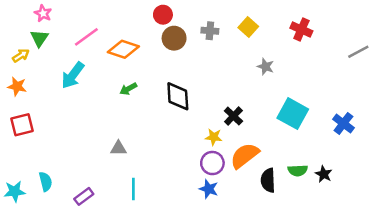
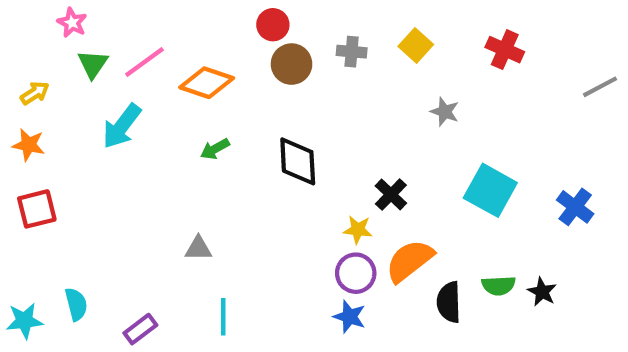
green triangle: (39, 38) -> (93, 64), moved

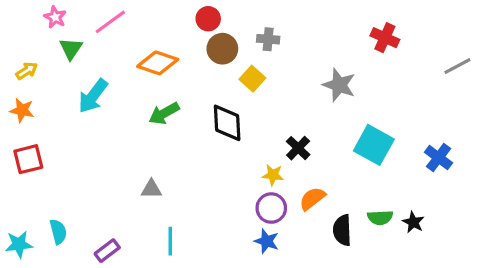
yellow square: (416, 45) -> (252, 79), moved
pink line: (145, 62) -> (110, 22), moved
gray star: (445, 112) -> (339, 85), size x1.5
green arrow: (215, 149) -> (164, 113), size x1.4
orange semicircle: (410, 261) -> (312, 199), size x0.7

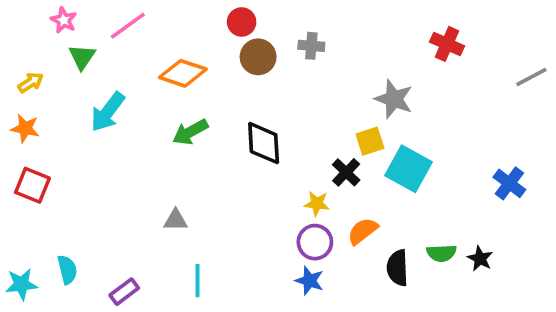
yellow square: (252, 79) -> (370, 141), moved, turned 30
cyan square: (374, 145) -> (408, 169), moved
red square: (28, 159) -> (32, 185), turned 36

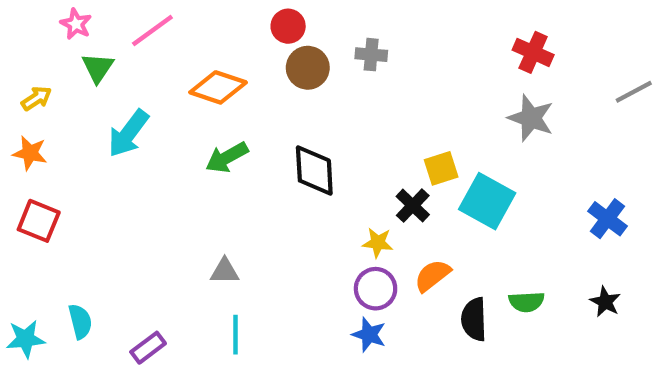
gray star: (394, 99) -> (531, 118), moved
gray triangle: (176, 220) -> (225, 271), moved
black star: (480, 259) -> (605, 302), moved

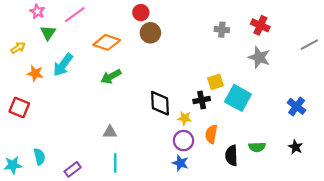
gray cross: (371, 55) -> (222, 30), moved
orange star: (30, 153) -> (35, 73), moved
black diamond: (314, 171) -> (160, 103), moved
black cross: (413, 206) -> (202, 100), turned 35
orange semicircle: (432, 276) -> (211, 134), turned -42

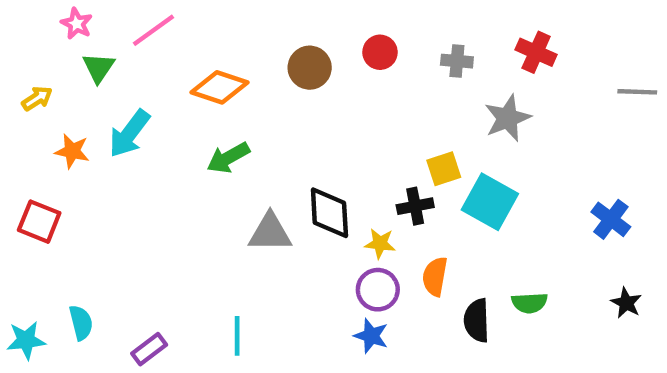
red circle: (141, 13) -> (380, 52), moved
gray line: (309, 45) -> (637, 92), turned 30
gray star: (259, 57) -> (507, 118), moved, turned 30
gray triangle: (110, 132) -> (270, 233), moved, size x1.5
black star: (295, 147) -> (626, 303), moved

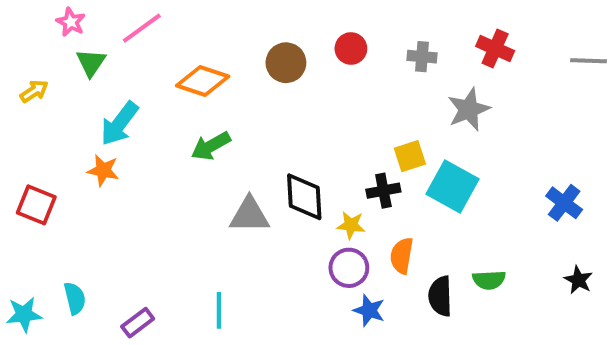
gray line: (637, 92) -> (588, 61), moved
orange star: (72, 151) -> (103, 170), moved
blue star: (371, 336) -> (369, 310), moved

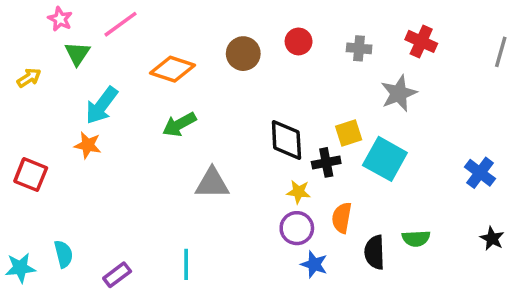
gray line: (588, 61) -> (501, 52), turned -76
black diamond: (304, 197) -> (286, 140), moved

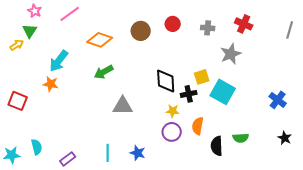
green triangle: (77, 54) -> (30, 31), moved
blue star: (314, 264) -> (138, 153), moved

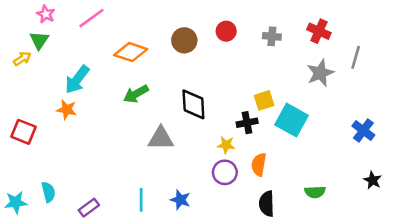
gray line: (290, 30) -> (356, 57), moved
gray star: (231, 54) -> (320, 73), moved
black diamond: (166, 81) -> (193, 104), moved
green semicircle: (241, 138) -> (315, 192), moved
black semicircle: (217, 146) -> (267, 204), moved

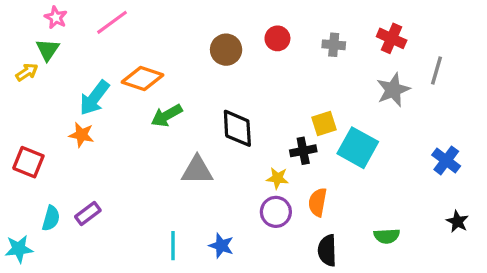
orange diamond: (131, 52) -> (143, 79), moved
cyan semicircle: (48, 192) -> (51, 218), moved, turned 30
purple rectangle: (89, 208) -> (88, 213), moved

